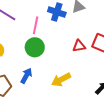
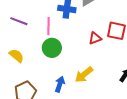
blue arrow: (26, 76) -> (60, 84), moved

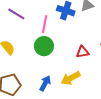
red triangle: (95, 38) -> (83, 52), moved

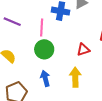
yellow arrow: (71, 78) -> (75, 77), turned 126
blue arrow: (45, 83) -> (45, 78), moved, turned -35

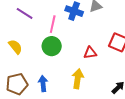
blue arrow: (45, 78) -> (43, 83), moved

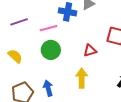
purple line: (25, 13) -> (19, 22), turned -42
pink line: (53, 24) -> (48, 28), turned 72

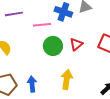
green circle: (51, 50) -> (53, 46), moved
red triangle: (90, 51) -> (76, 44), moved, turned -32

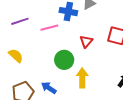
green circle: (53, 46) -> (64, 60), moved
blue arrow: (32, 84) -> (49, 88), turned -42

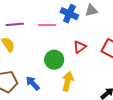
purple line: (20, 21) -> (15, 24), moved

